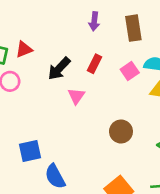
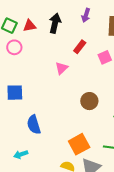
black arrow: (59, 69) -> (55, 23), moved, turned 138
blue square: (30, 151) -> (15, 93), moved

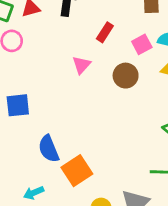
brown circle: (89, 101) -> (126, 76), moved
orange square: (79, 144) -> (77, 171), moved

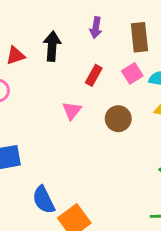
pink square: (142, 44) -> (132, 73), moved

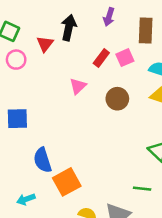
red triangle: (15, 55) -> (45, 44), moved, turned -42
pink square: (132, 73) -> (125, 58), moved

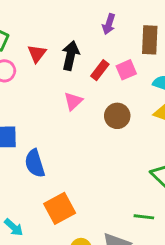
black arrow: (69, 28) -> (70, 55), moved
blue semicircle: (42, 160) -> (35, 163), moved
cyan arrow: (26, 199) -> (14, 227), turned -120

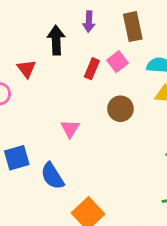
black arrow: (70, 55) -> (56, 40), moved
pink triangle: (73, 101) -> (70, 129), moved

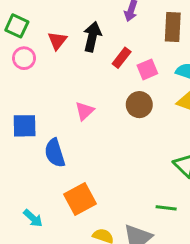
black arrow: (56, 40) -> (92, 37), moved
pink square: (117, 62) -> (147, 69), moved

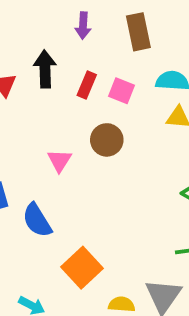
pink square: (147, 69) -> (121, 91), turned -30
brown circle: (139, 105) -> (107, 140), moved

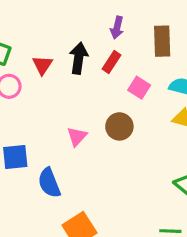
red rectangle: (87, 85) -> (111, 62), moved

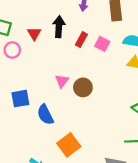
red rectangle: (111, 62) -> (81, 40), moved
brown circle: (119, 126) -> (83, 87), moved

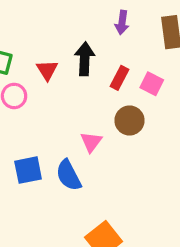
brown circle: (83, 87) -> (130, 120), moved
blue semicircle: (45, 115) -> (69, 175), moved

